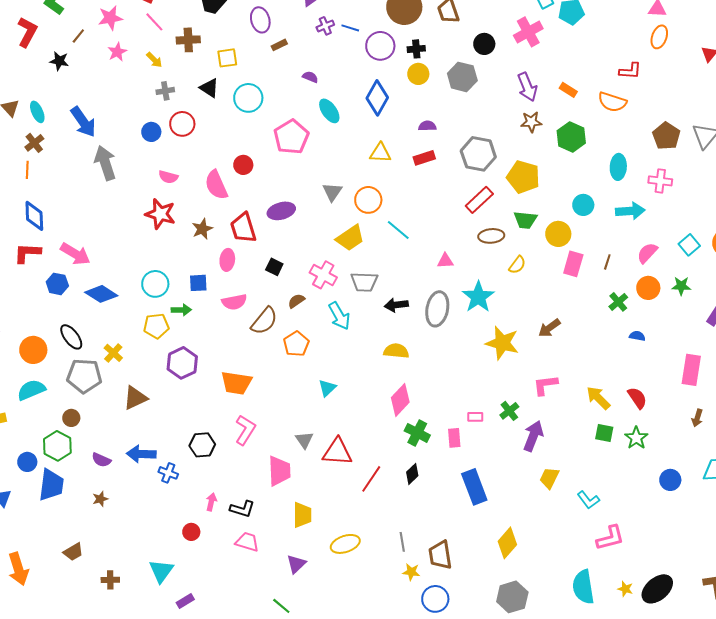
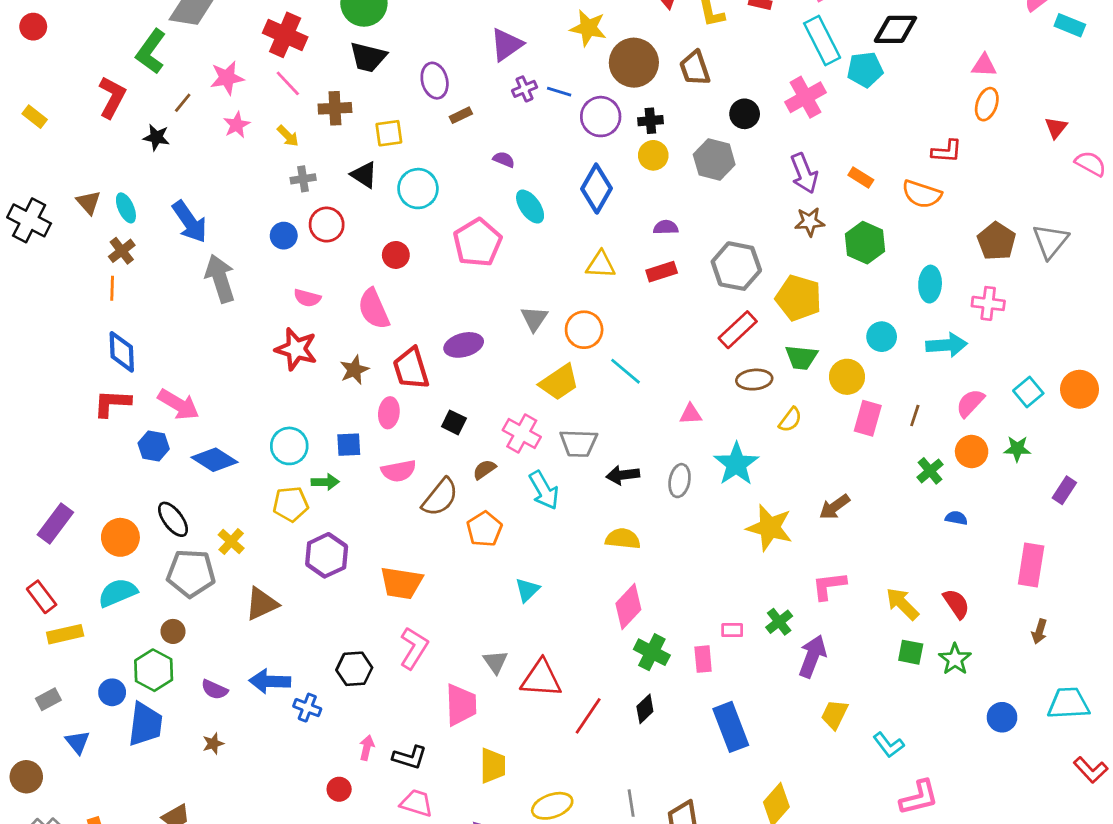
red circle: (243, 165) -> (396, 255), moved
gray ellipse: (437, 309) -> (680, 481), size x0.7

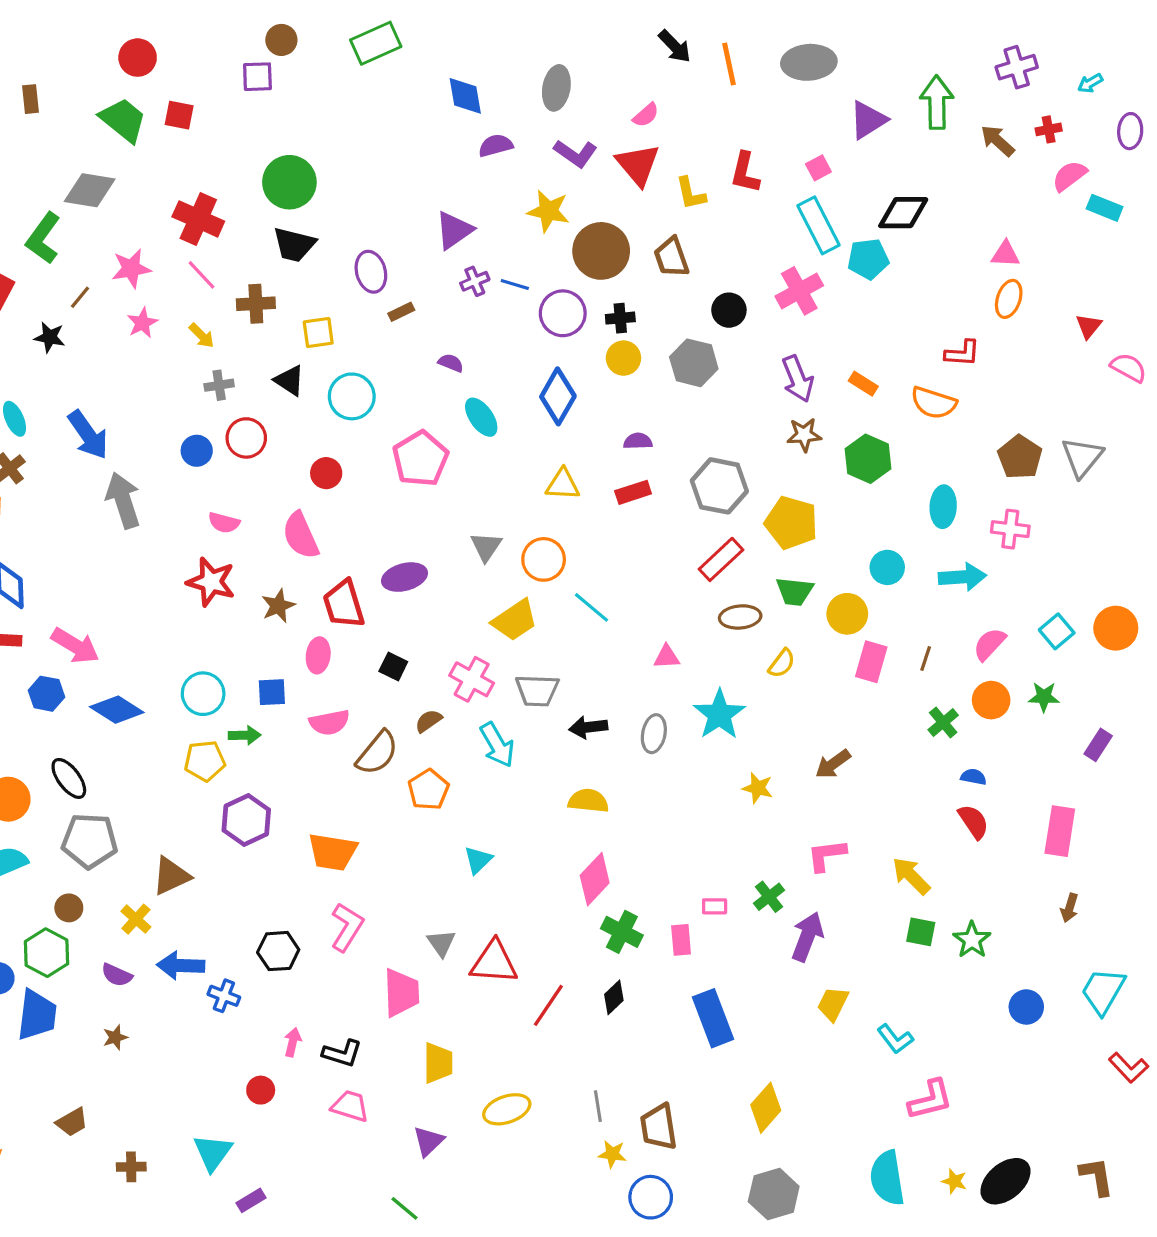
yellow star: (769, 528) -> (758, 788), size x0.6
yellow cross: (231, 541) -> (136, 919), moved
red semicircle: (956, 604) -> (974, 822), moved
cyan trapezoid: (1068, 703) -> (1103, 991), turned -57

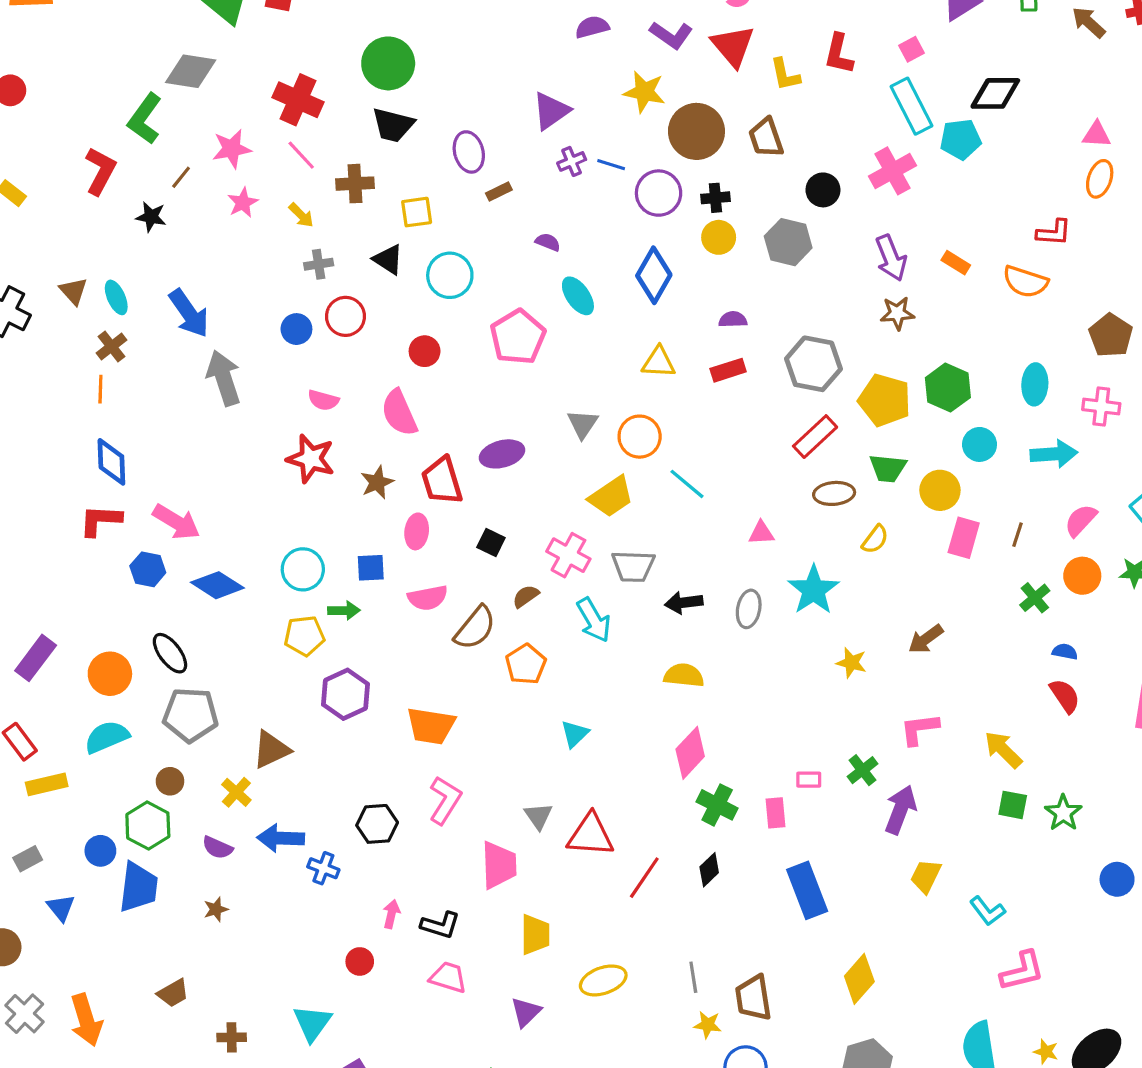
green hexagon: (868, 459) -> (948, 388), moved

